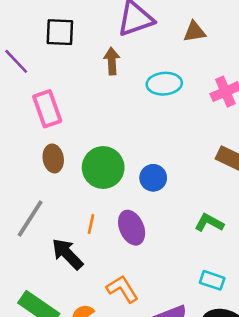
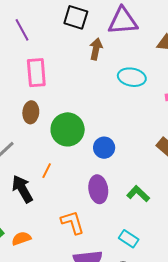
black square: (60, 32) -> (76, 17), moved
purple ellipse: (132, 228) -> (98, 189), moved
orange L-shape: (122, 289) -> (73, 223), moved

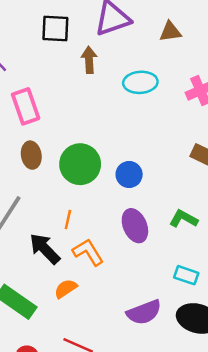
orange L-shape: (73, 223) -> (88, 252), moved
orange semicircle: (21, 238) -> (66, 289), moved

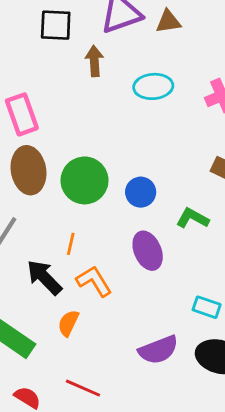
brown triangle: (170, 32) -> (168, 22), moved
brown ellipse: (31, 155) -> (29, 170), size x1.5
green L-shape: (184, 219) -> (193, 218), moved
orange semicircle: (66, 289) -> (68, 323), turned -30

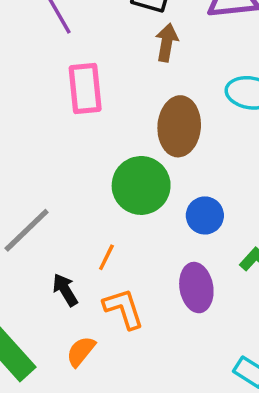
brown arrow: (94, 61) -> (167, 43), moved
brown ellipse: (29, 170) -> (179, 126), moved
black arrow: (44, 277) -> (65, 290), size x0.7

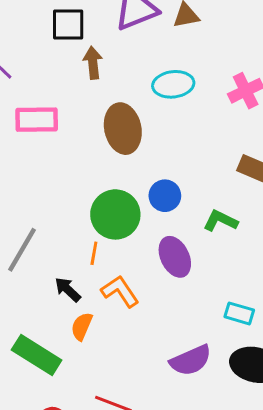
pink rectangle: (85, 89) -> (37, 120), turned -69
green circle: (141, 185) -> (115, 214), moved
orange semicircle: (81, 351) -> (82, 326), moved

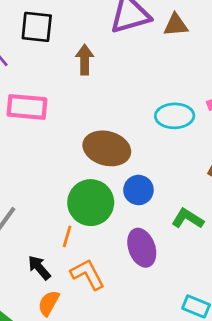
black square: (68, 24) -> (37, 27), moved
cyan ellipse: (173, 84) -> (175, 116), moved
brown ellipse: (123, 129) -> (107, 148), moved, turned -69

